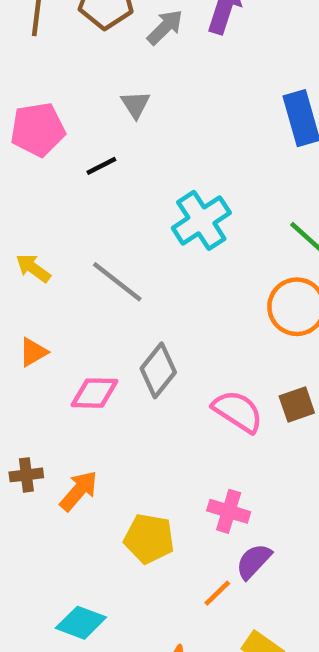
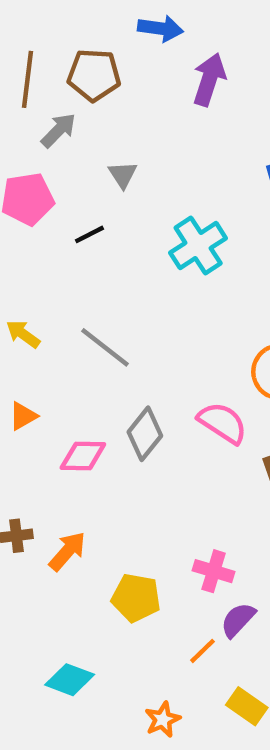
gray arrow: (165, 27) -> (59, 130), moved
cyan cross: (201, 220) -> (198, 246), moved
pink semicircle: (238, 411) -> (222, 423), moved

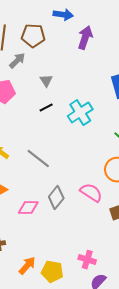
black line: (90, 234) -> (46, 108), moved
orange arrow: (67, 551) -> (27, 266), moved

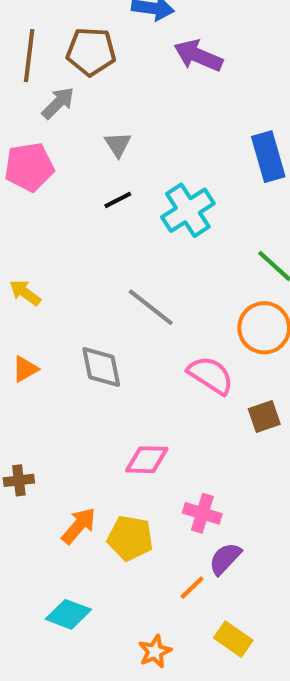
purple arrow: (85, 38) -> (198, 56), turned -85
gray line: (38, 159) -> (151, 307), moved
gray diamond: (56, 198) -> (101, 367), moved, turned -50
pink diamond: (28, 208) -> (147, 460), moved

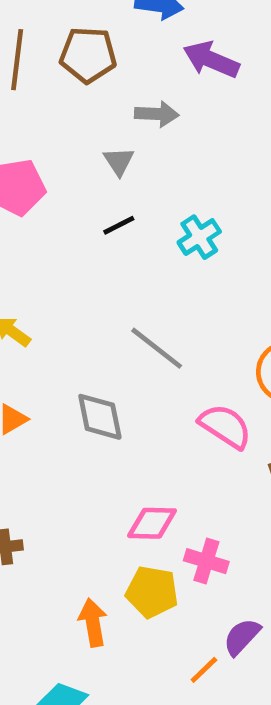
gray arrow: (58, 103) -> (157, 114), moved, turned 48
cyan cross: (188, 210) -> (199, 237), size x0.7
pink cross: (202, 513) -> (206, 561), moved
orange arrow: (79, 526) -> (93, 623), moved, turned -51
yellow pentagon: (130, 538) -> (152, 592), moved

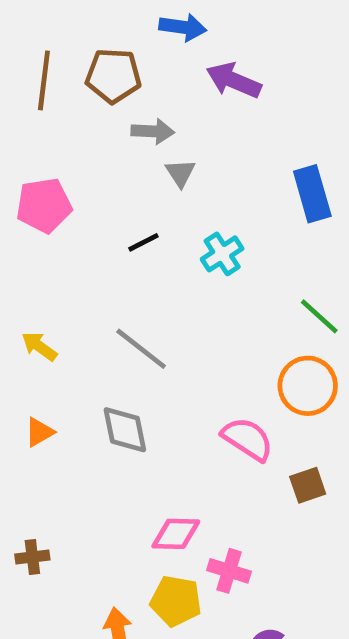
gray arrow: (157, 114) -> (153, 131), moved
gray triangle: (119, 161) -> (180, 173), moved
gray line: (157, 348) -> (141, 349), moved

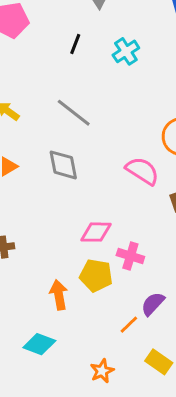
black line: (143, 242) -> (75, 44), turned -42

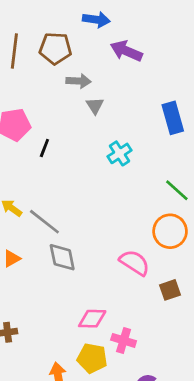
black line: (75, 44) -> (44, 148), moved
gray line: (74, 113) -> (44, 222), moved

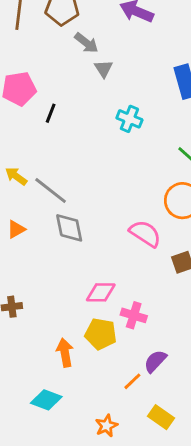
gray arrow: (79, 81) -> (86, 43), turned 35
cyan cross: (119, 153) -> (129, 119), turned -35

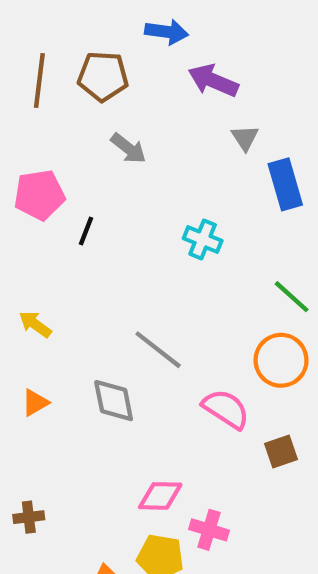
gray arrow: (86, 43) -> (128, 148), moved
gray triangle: (104, 69) -> (245, 138), moved
gray line: (51, 191) -> (158, 350), moved

